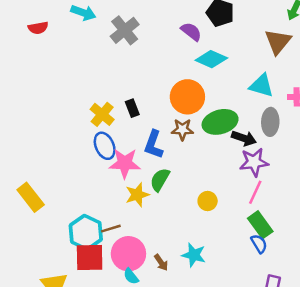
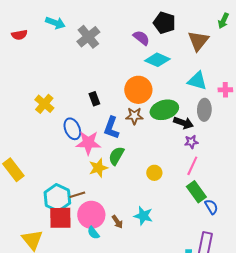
brown triangle: (278, 42) -> (198, 41), moved
yellow cross: (102, 114) -> (44, 104), moved
purple star: (254, 162) -> (191, 142), size x0.6
blue semicircle: (259, 244) -> (211, 207), moved

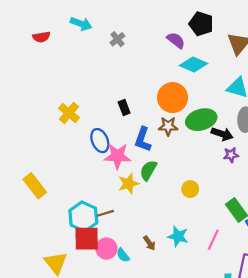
gray cross: (88, 37) -> (117, 39), size x0.6
pink line: (192, 166) -> (213, 240), moved
pink circle: (91, 215) -> (106, 249), moved, size x0.7

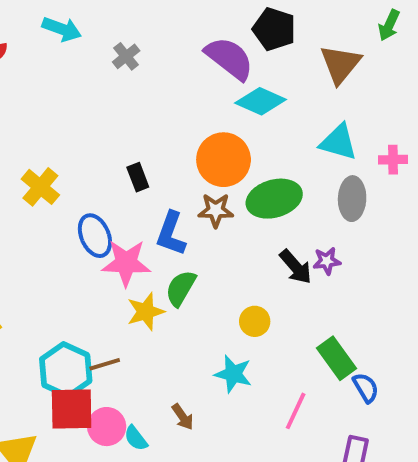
purple semicircle: (176, 40) -> (229, 58), size x1.5
black arrow: (222, 134) -> (296, 267), moved, turned 30
cyan star: (178, 236) -> (233, 374), moved

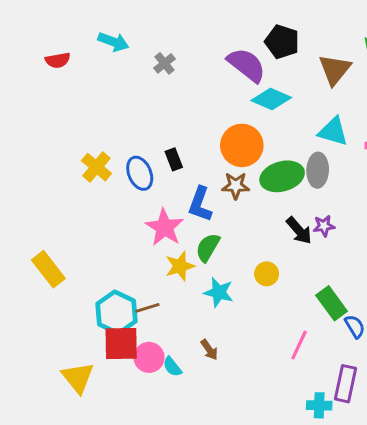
gray ellipse: (352, 199) -> (318, 170), moved
blue ellipse: (95, 236) -> (140, 173), moved
pink star: (126, 263) -> (164, 227), turned 30
cyan star: (233, 374) -> (219, 292), moved

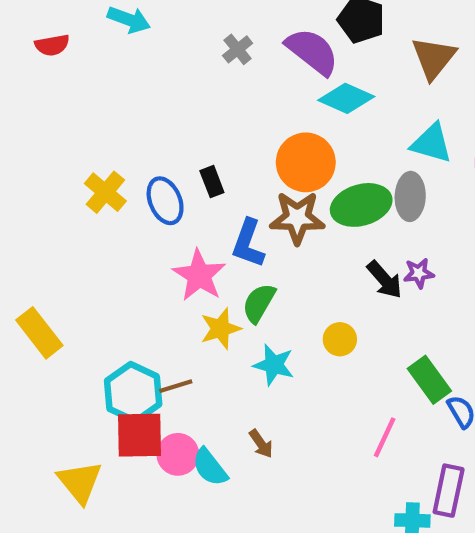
gray cross: (164, 63) -> (238, 49), moved
brown star: (236, 186) -> (297, 218), size x1.4
cyan semicircle: (172, 367) -> (210, 467), size x1.4

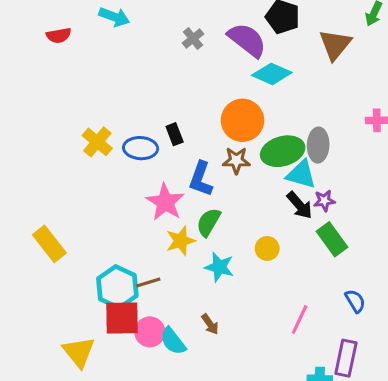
cyan triangle: (432, 143) -> (301, 174), moved
blue ellipse: (165, 201) -> (141, 148), turned -64
brown star: (297, 218) -> (236, 160), size x0.7
green rectangle: (429, 380) -> (332, 239), moved

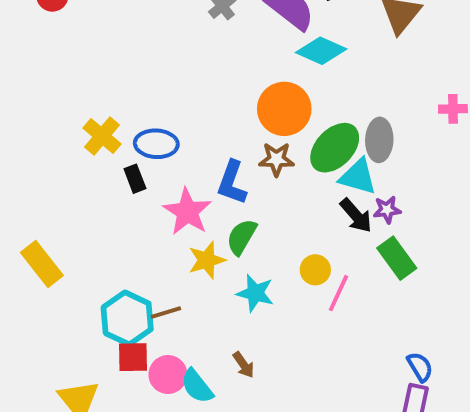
black rectangle: (175, 134) -> (135, 179), moved
green ellipse: (283, 151) -> (335, 148), turned -30
blue semicircle: (355, 301) -> (420, 367), moved
red square: (122, 318) -> (133, 357), size x0.7
pink line: (300, 320) -> (339, 293), moved

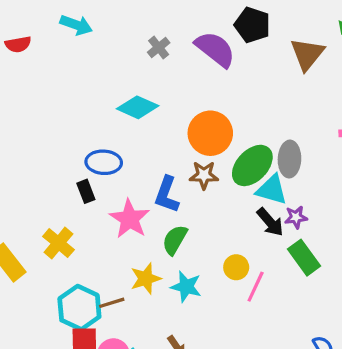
cyan diamond: (321, 51) -> (138, 107), moved
yellow cross: (102, 136) -> (58, 243), moved
yellow star: (207, 260) -> (146, 279), moved

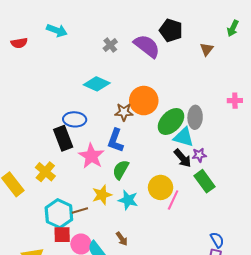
brown triangle: (307, 54) -> (207, 49), size x0.6
brown star: (204, 175) -> (124, 112), moved
black rectangle: (86, 191) -> (63, 138), size x1.6
yellow circle: (236, 267) -> (161, 187), size x1.5

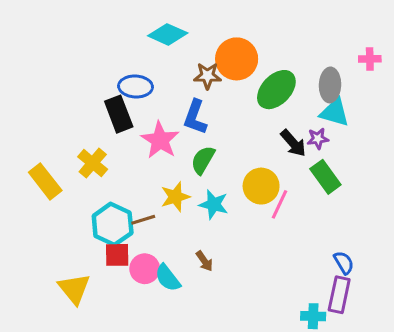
gray ellipse: (195, 117) -> (330, 85), moved
cyan triangle: (184, 137) -> (335, 113), moved

